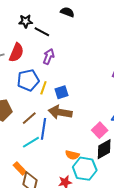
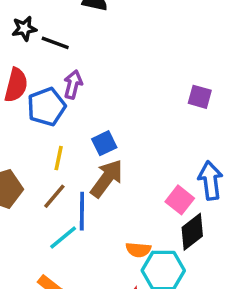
blue pentagon: (28, 80) -> (46, 107), moved
yellow line: (43, 88) -> (59, 158), moved
brown arrow: (60, 112) -> (107, 178), turned 125

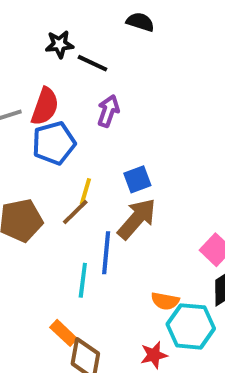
blue pentagon: (46, 107) -> (54, 143), moved
brown line: (54, 196) -> (75, 212), moved
cyan line: (63, 237) -> (83, 280), turned -48

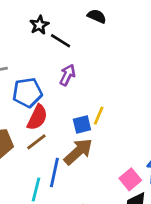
black star: (59, 44) -> (39, 25), turned -30
red semicircle: (45, 106) -> (37, 117), moved
yellow line: (85, 192) -> (99, 116), moved

